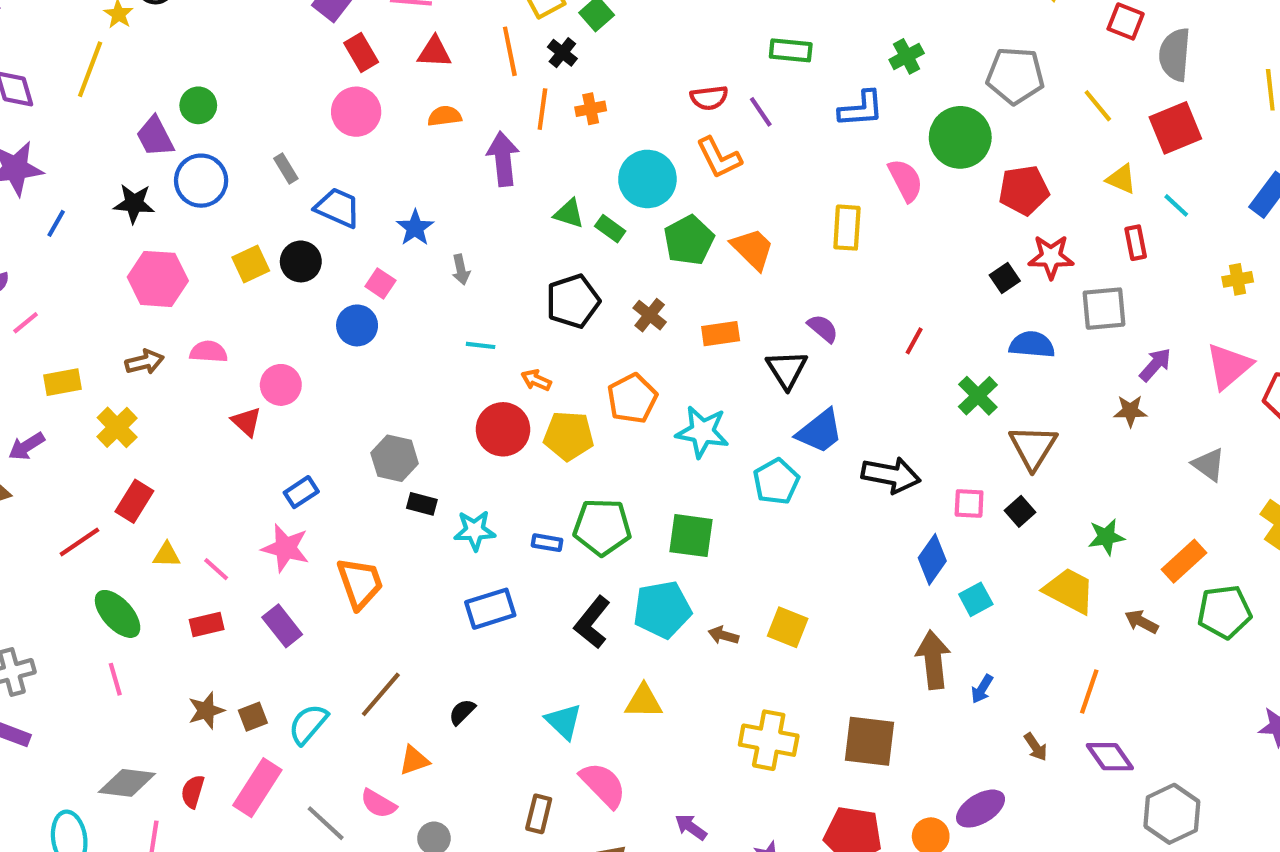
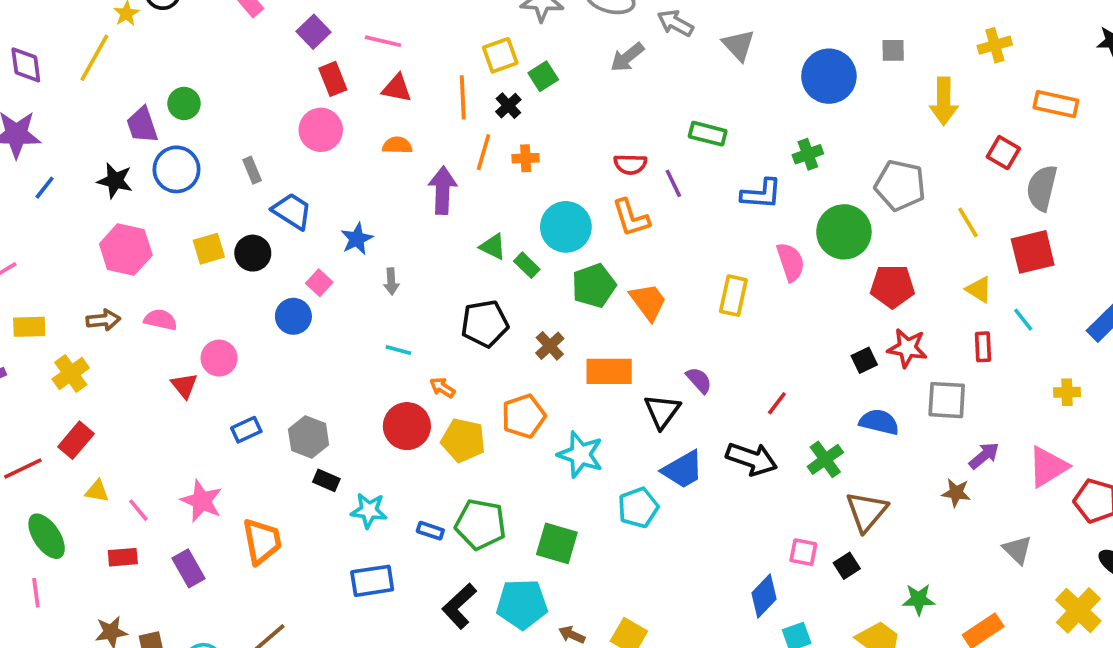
orange rectangle: (721, 334) -> (609, 371), size x1.4
black arrow: (891, 475) -> (752, 459), moved
blue rectangle: (301, 492) -> (246, 430), moved

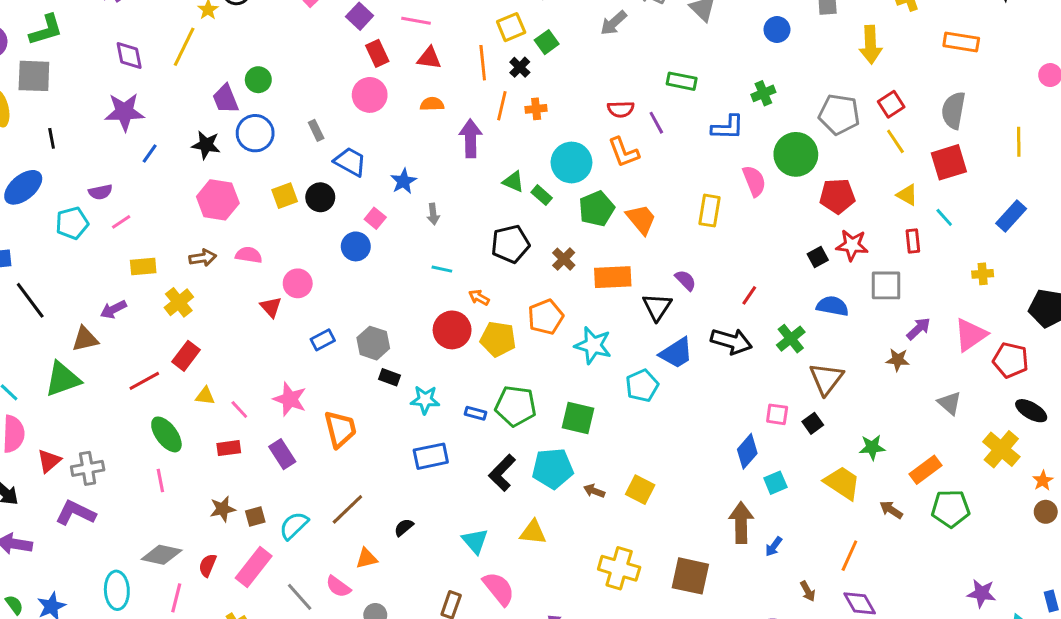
blue circle: (829, 76) -> (777, 30), size x0.6
red square: (1003, 153) -> (891, 104), moved, turned 30

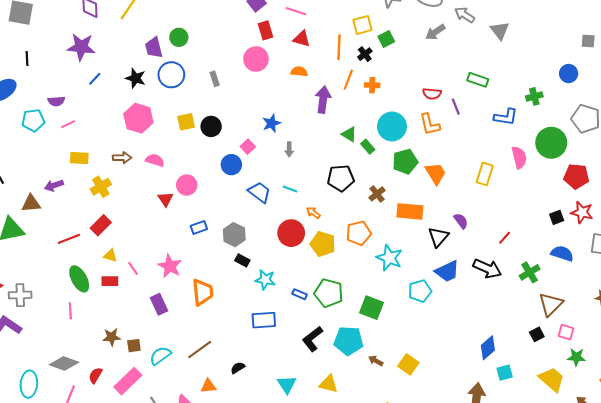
blue circle: (777, 30) -> (569, 74), moved
blue trapezoid: (350, 162) -> (260, 192), moved
pink square: (777, 414) -> (566, 332), moved
red rectangle: (229, 448) -> (110, 281), moved

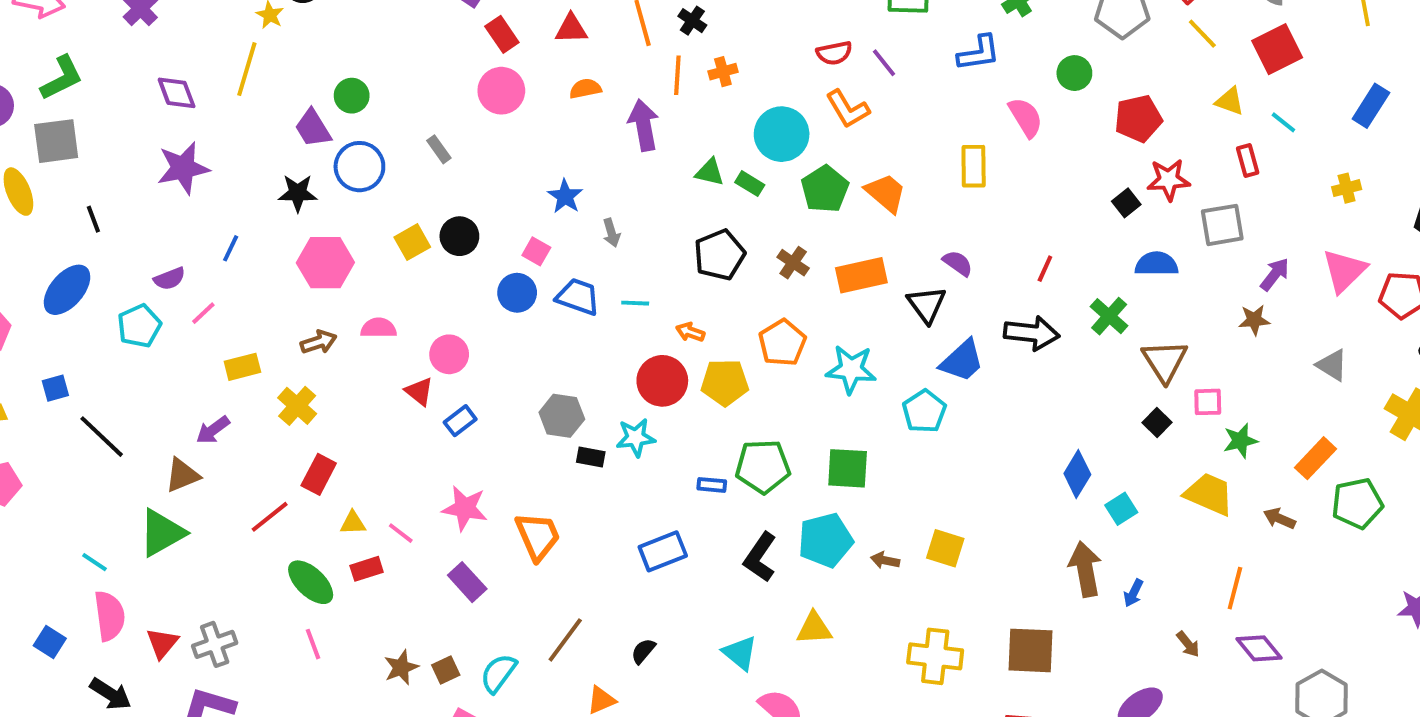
blue line: (95, 79) -> (231, 248), moved
green circle: (551, 143) -> (1074, 73), size x0.6
blue trapezoid: (260, 192) -> (578, 297), moved
blue rectangle: (199, 227) -> (460, 421), moved
cyan star: (265, 280) -> (636, 437), moved

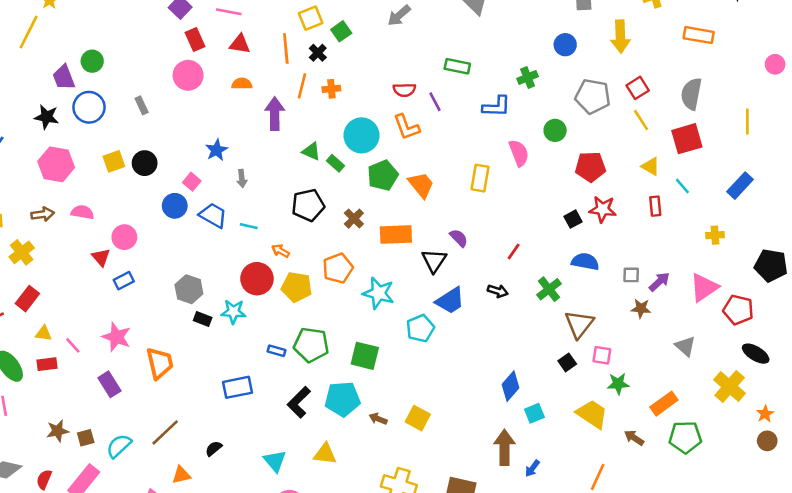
gray square: (1222, 225) -> (631, 275), moved, size x0.6
black arrow: (1032, 333) -> (498, 291), size x0.6

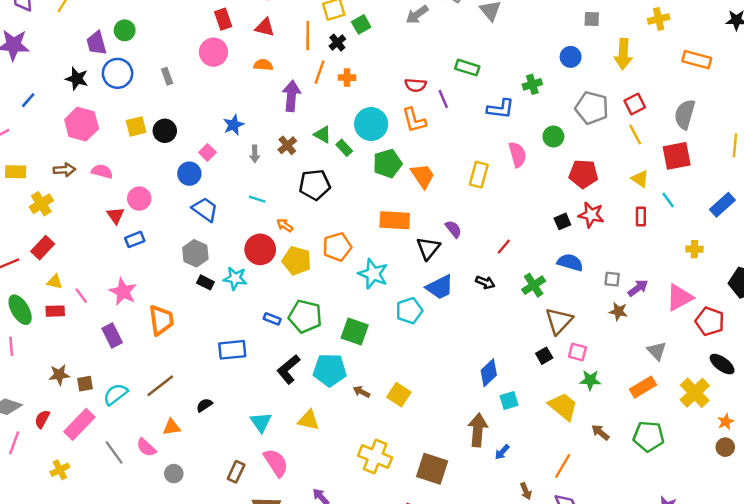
blue trapezoid: (213, 215) -> (205, 209), moved
brown cross: (354, 219) -> (287, 145), moved
orange rectangle: (664, 404) -> (643, 387), moved

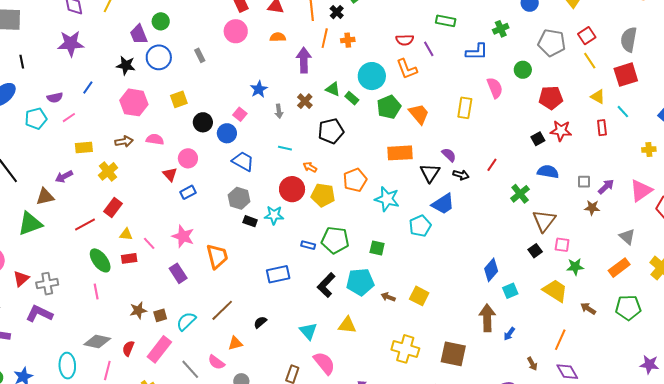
black circle: (165, 131) -> (203, 122), moved
black arrow: (485, 282) -> (461, 175), moved
green square: (355, 331) -> (377, 248), size x0.7

